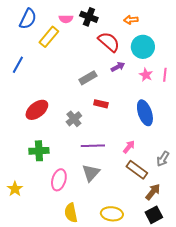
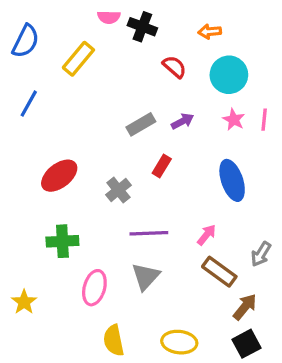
blue semicircle: (28, 19) -> (26, 41), moved
pink semicircle: (66, 19) -> (109, 17), moved
red semicircle: (109, 42) -> (174, 67), size x0.7
purple arrow: (118, 67) -> (182, 121), moved
red rectangle: (101, 104) -> (162, 166), turned -72

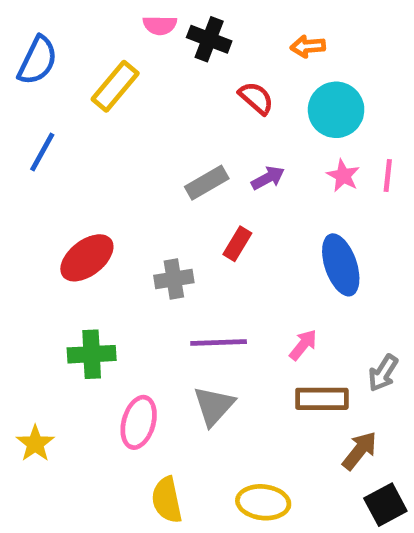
gray cross: (118, 190) -> (174, 279), turned 30
brown rectangle: (219, 272) -> (322, 399), turned -36
black square: (247, 344) -> (385, 505), moved

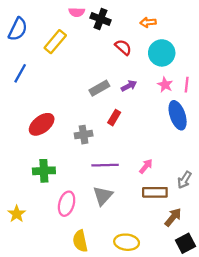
blue ellipse: (341, 265) -> (178, 115), moved

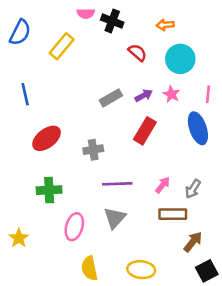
blue line: (20, 73) -> (25, 94), moved, turned -42
pink star: (165, 85) -> (171, 94), moved
red rectangle: (114, 118) -> (145, 131), moved, size x1.5
gray arrow: (184, 180) -> (193, 189), moved

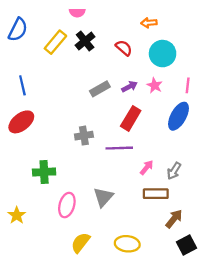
black cross: (112, 21) -> (85, 41), moved, turned 30
blue ellipse: (198, 128) -> (179, 116), turned 48
red ellipse: (47, 138) -> (21, 122), moved
purple line: (117, 184) -> (119, 148), moved
yellow semicircle: (89, 268) -> (81, 243), turned 50

